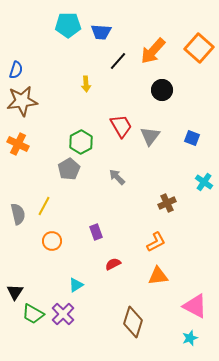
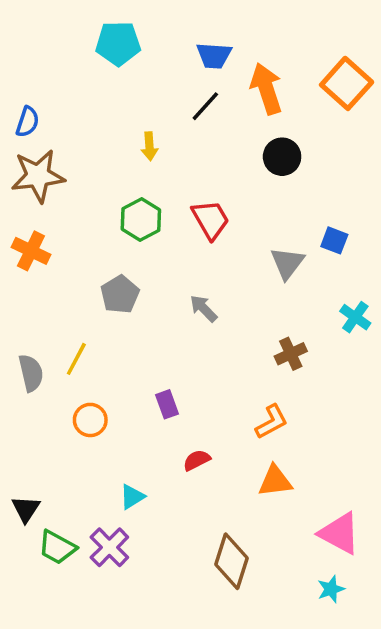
blue trapezoid: (101, 32) -> (214, 56), moved
orange arrow: (153, 51) -> (266, 89), turned 120
gray triangle: (150, 136) -> (287, 263), moved
green hexagon: (81, 142) -> (141, 219), moved

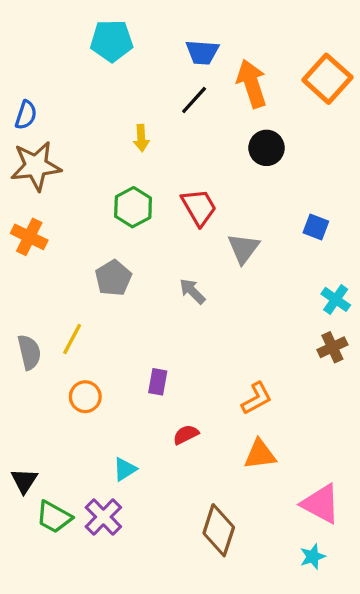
gray triangle: (287, 263) -> (243, 248), moved
brown cross: (291, 354) -> (332, 347), moved
purple rectangle: (167, 404) -> (158, 382), turned 30

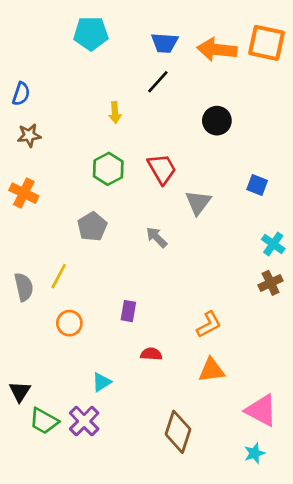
orange square: (327, 79) -> (267, 43), moved, turned -30
orange arrow: (252, 84) -> (217, 50), moved, turned -66
brown star: (36, 166) -> (29, 135), size x0.6
red semicircle: (186, 435) -> (151, 354), turned 30

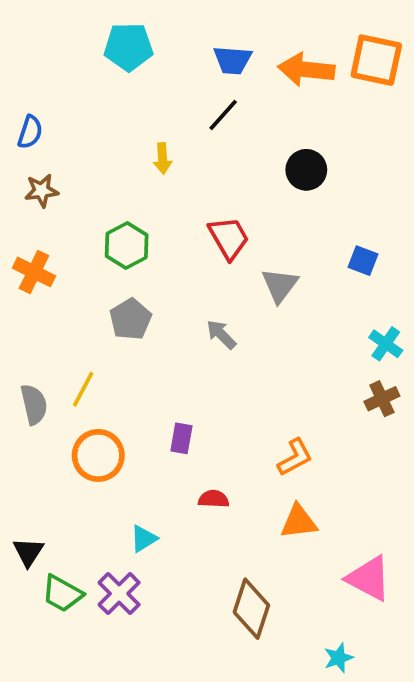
green hexagon: (108, 169) -> (127, 245), moved
orange circle: (69, 323) -> (98, 455), size x1.4
cyan star: (254, 453) -> (338, 658), moved

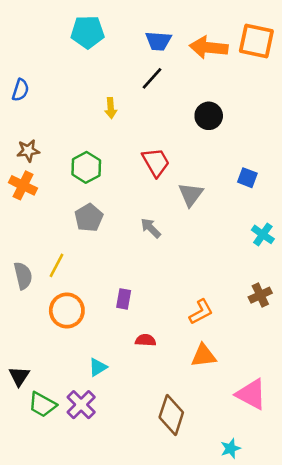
brown star: (41, 191) -> (28, 151), moved
brown cross: (382, 399) -> (260, 295), moved

